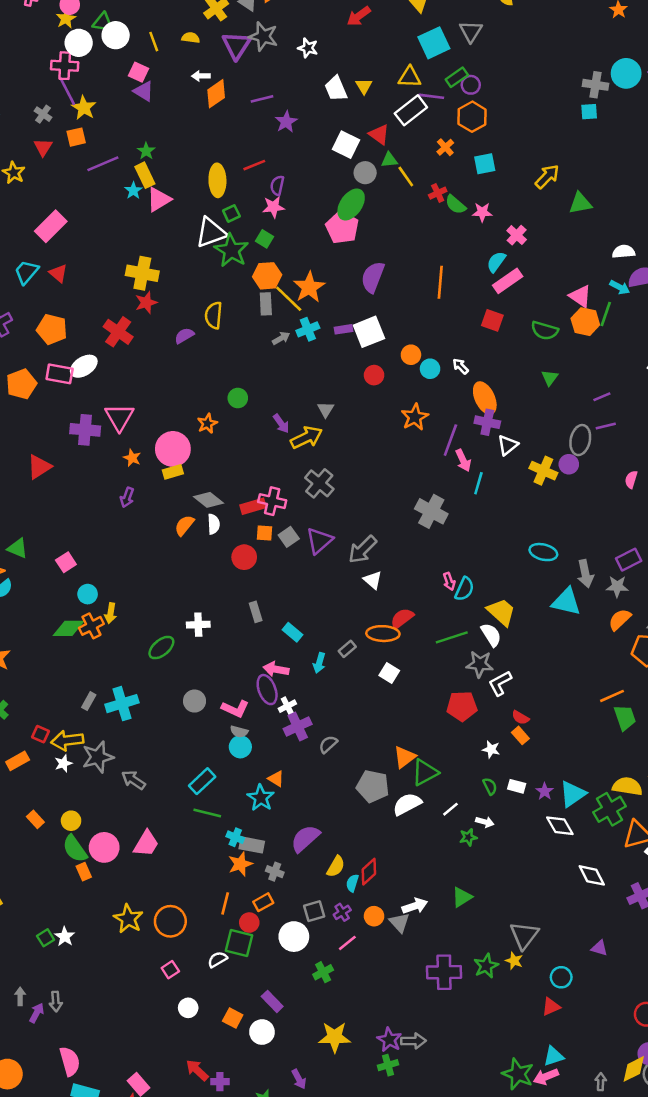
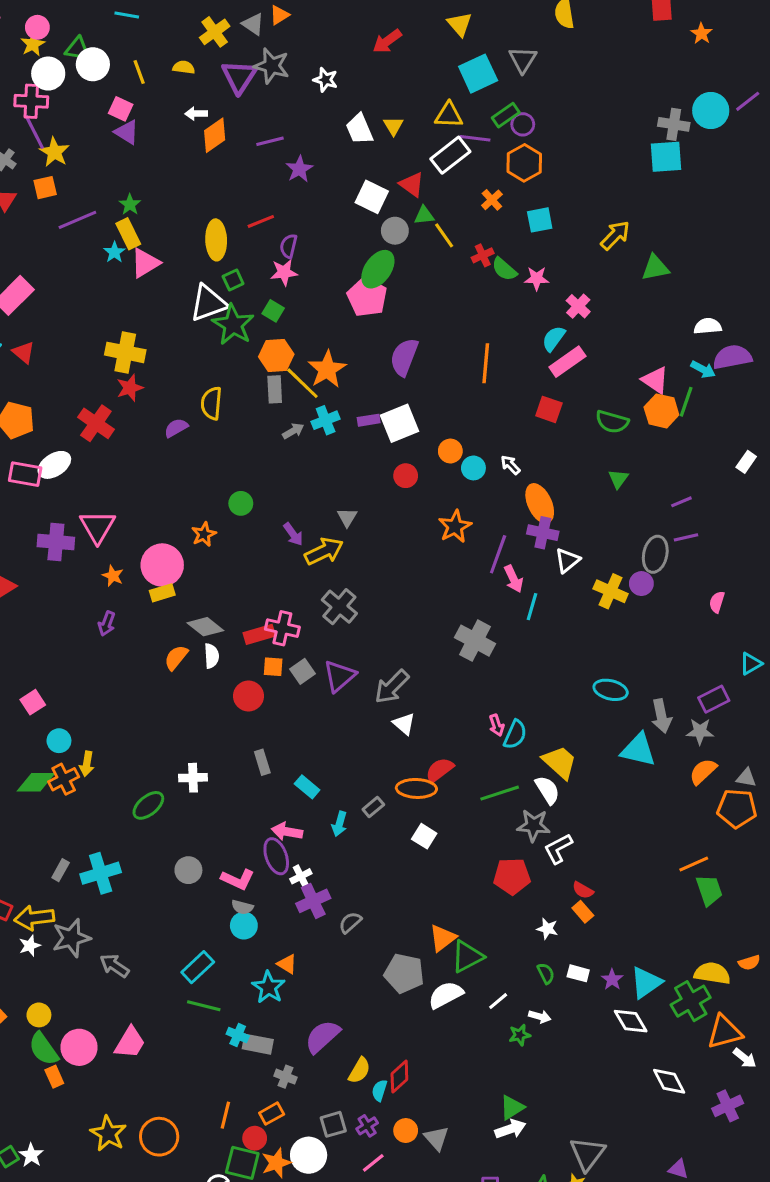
cyan square: (589, 112) -> (666, 157), size x1.6
orange star: (240, 864) -> (276, 1163), moved
white arrow: (415, 906) -> (510, 1129), moved

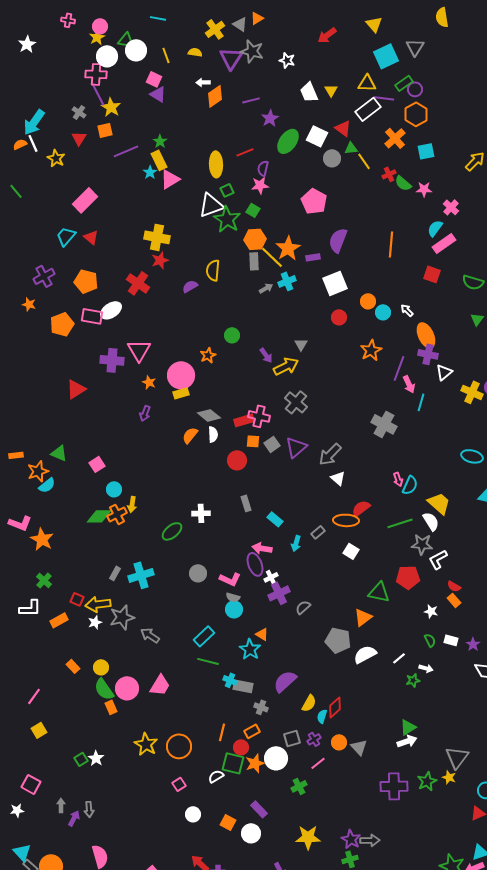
orange cross: (492, 200) -> (395, 138), size x1.5
green ellipse: (378, 269) -> (288, 141), moved
purple rectangle: (369, 420) -> (313, 257), moved
green triangle: (467, 956) -> (379, 592), moved, turned 40

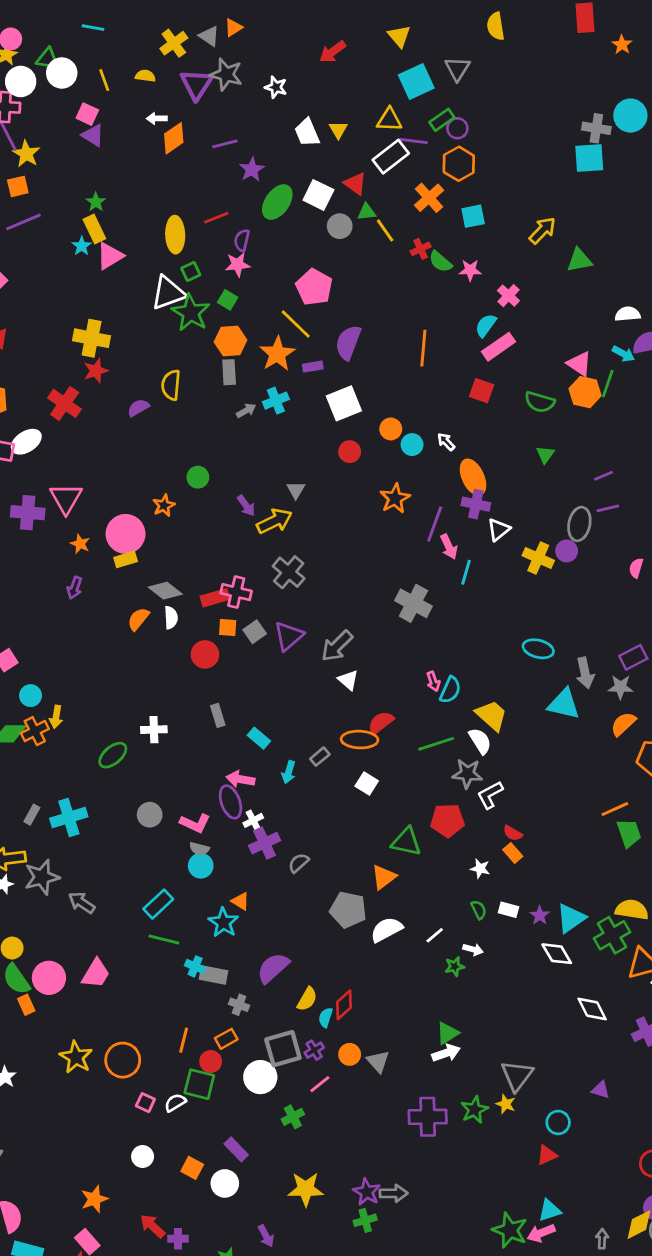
purple line: (126, 151) -> (23, 222), moved
yellow line: (272, 257) -> (296, 324), moved
gray square: (292, 738) -> (283, 1049), size x1.5
orange star: (255, 763) -> (94, 1199), moved
pink square: (179, 784) -> (145, 1103), moved, turned -32

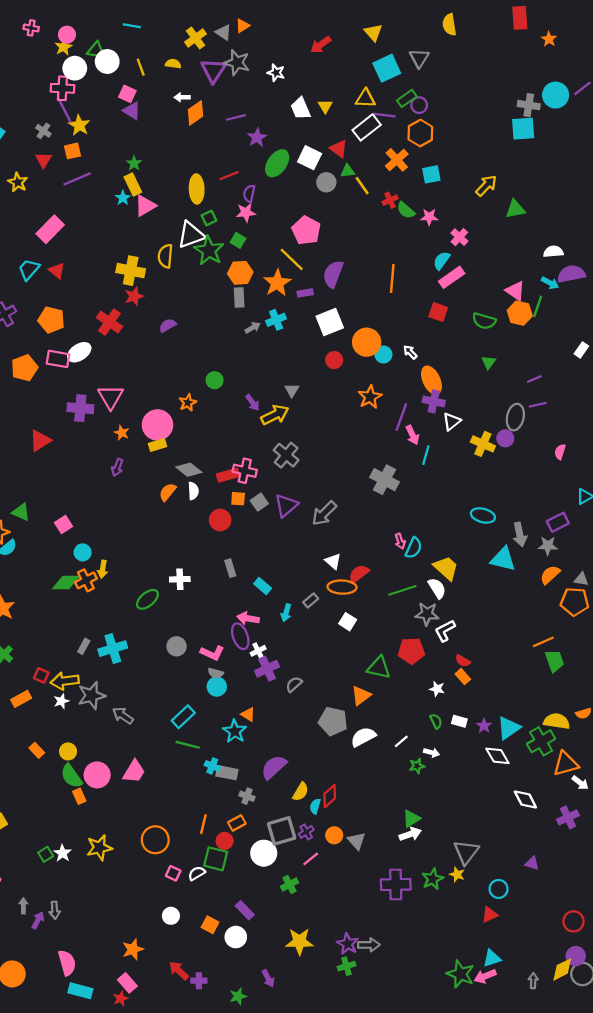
yellow semicircle: (171, 385) -> (165, 256), moved
orange circle: (391, 429) -> (367, 342), size x1.6
white triangle: (348, 680) -> (333, 561), moved
yellow star: (76, 1057) -> (99, 848), moved, turned 30

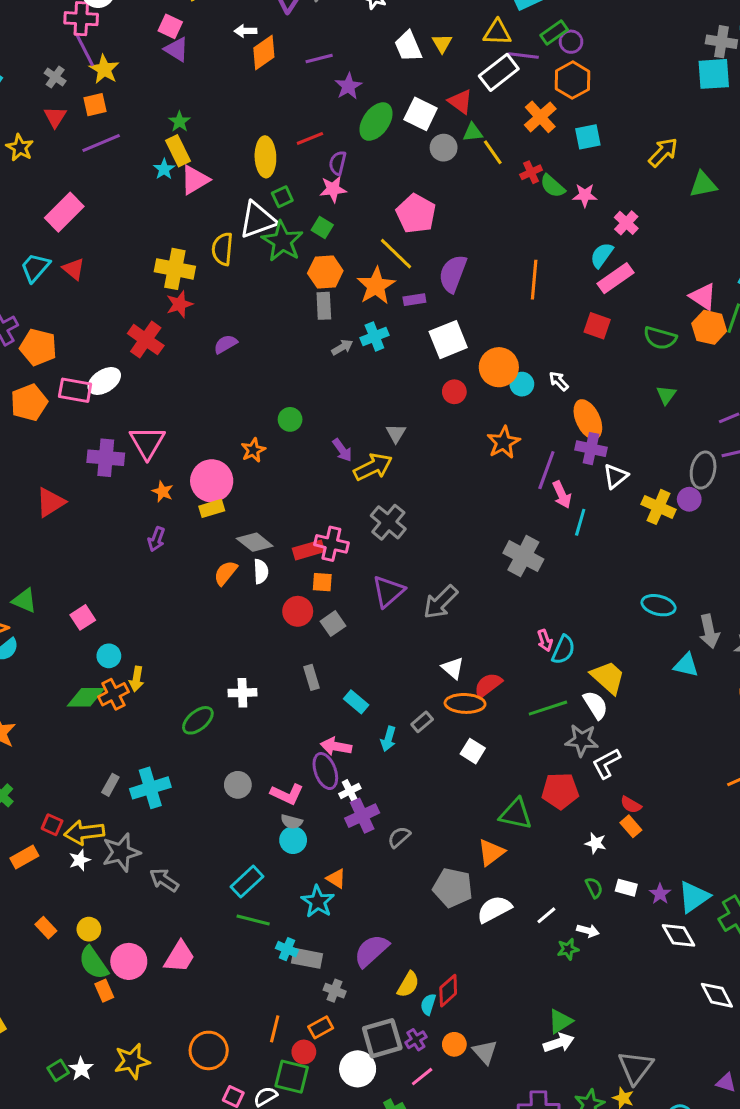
orange pentagon: (51, 320) -> (38, 347), moved
gray square: (259, 502) -> (333, 624), moved
cyan triangle: (503, 559) -> (686, 665), size x0.7

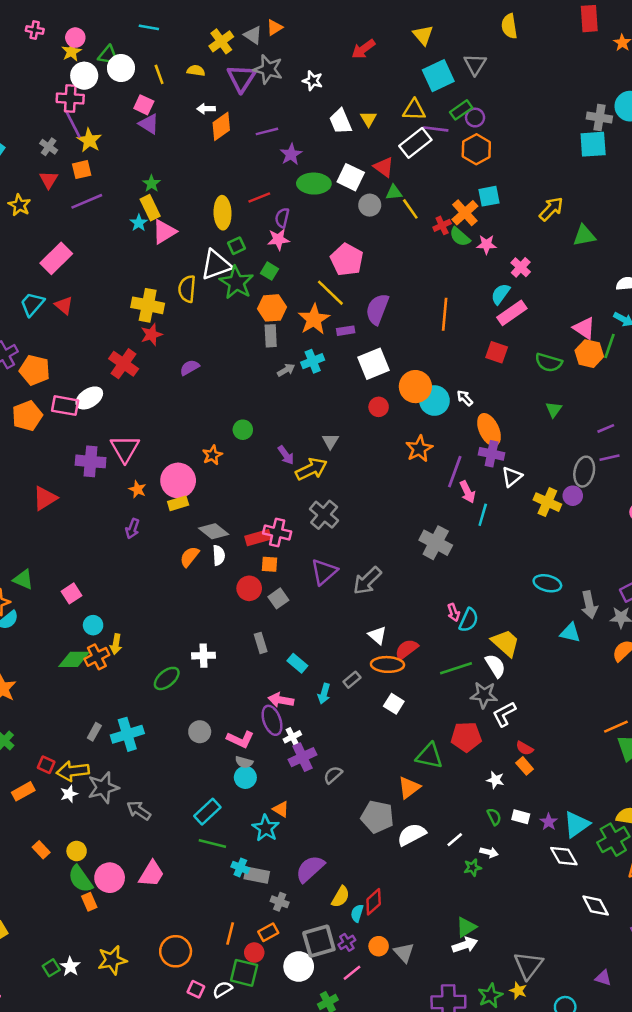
orange cross: (540, 117) -> (465, 213), moved
green ellipse: (376, 122) -> (314, 184), turned 56
cyan circle: (522, 384) -> (434, 401), size x1.5

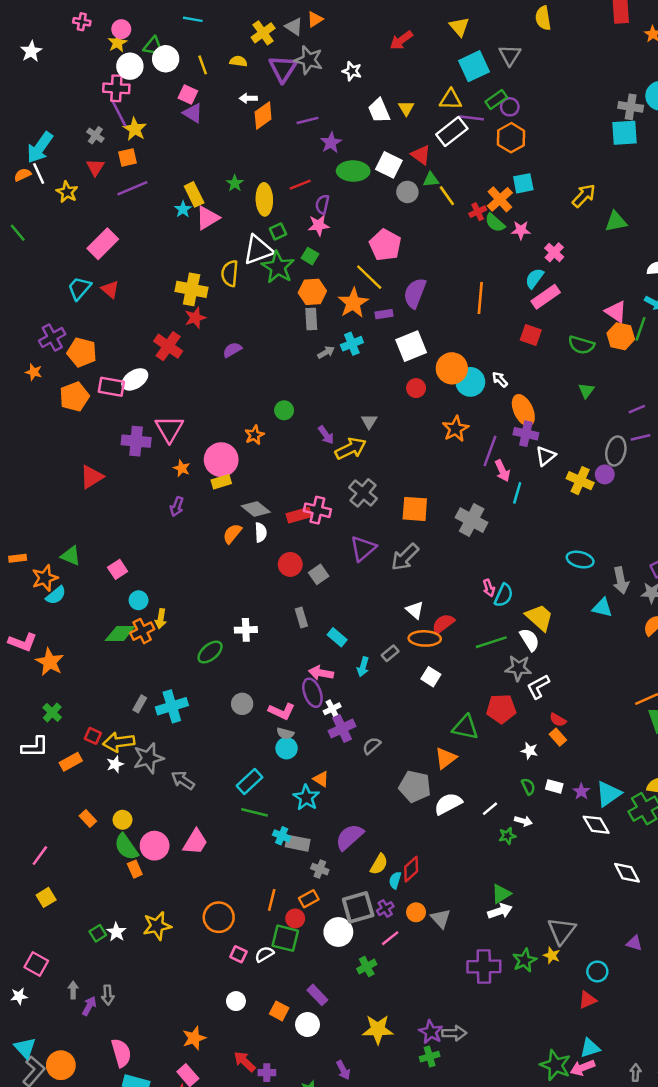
green star: (151, 184) -> (235, 183), moved
orange square: (269, 564) -> (415, 509), moved, size x1.6

